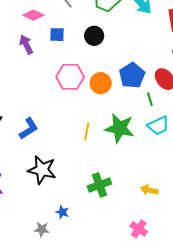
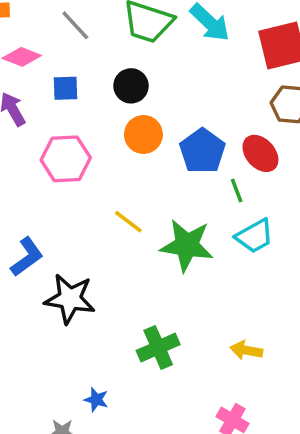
pink hexagon: (70, 77) -> (66, 159), moved
orange circle: (101, 83) -> (143, 134), moved
yellow line: (87, 132) -> (128, 222), moved, turned -60
black star: (42, 170) -> (70, 299), moved

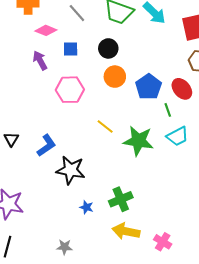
yellow arrow: (246, 350) -> (126, 231), moved, size x1.5
blue star: (96, 400) -> (86, 207), moved

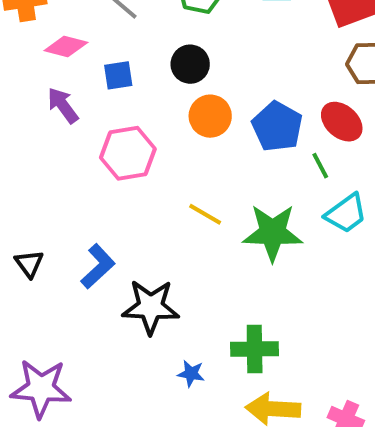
green cross: (121, 199) -> (255, 349), turned 30

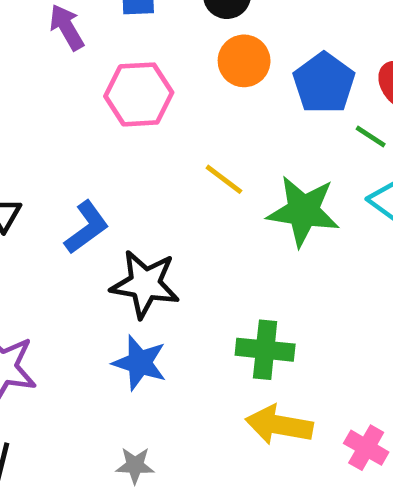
green line: (320, 166) -> (371, 137), turned -36
blue star: (191, 374) -> (140, 363), moved, size x1.6

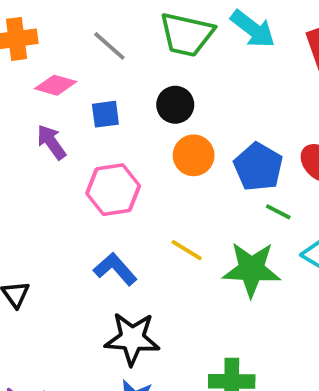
green line: (371, 137) -> (278, 212), moved
blue L-shape: (87, 227) -> (115, 269), moved, turned -90

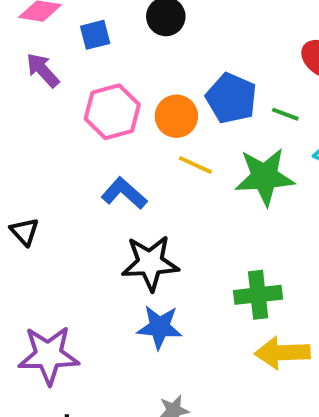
orange circle: (194, 155) -> (176, 116), moved
blue pentagon: (258, 167) -> (231, 98), moved

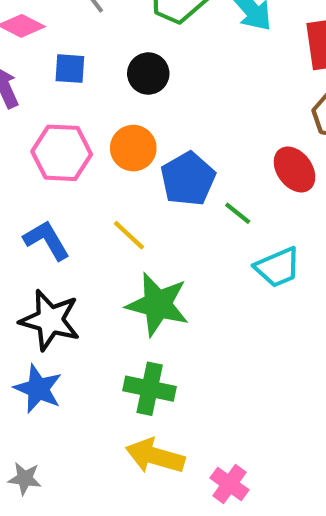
orange circle: (176, 116) -> (133, 148), moved
green star: (265, 177) -> (158, 304), moved

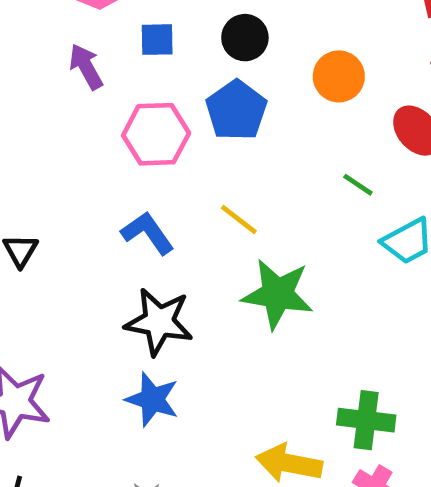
orange circle: (133, 148) -> (339, 76), moved
blue pentagon: (188, 179) -> (236, 110), moved
green cross: (150, 389) -> (366, 420), moved

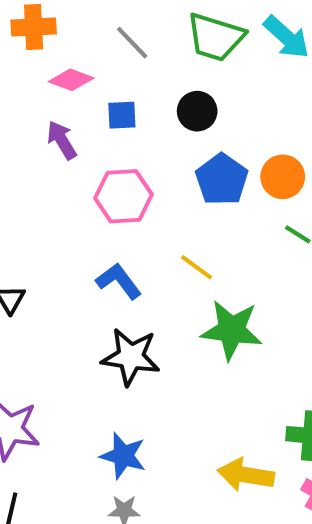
orange circle: (339, 76) -> (283, 177), moved
blue pentagon: (236, 110) -> (222, 179), moved
blue star: (152, 399) -> (123, 456), moved

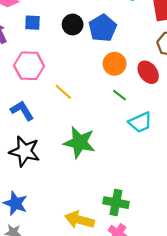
blue pentagon: (222, 179) -> (103, 28), moved
yellow line: (197, 267) -> (63, 92), moved

